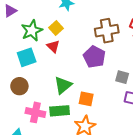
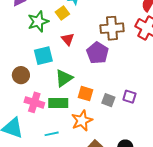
yellow square: (56, 28) -> (62, 13), moved
red triangle: (53, 46) -> (68, 39), moved
cyan square: (27, 57) -> (43, 56), moved
gray square: (122, 77) -> (108, 100), moved

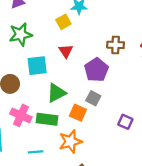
green star: (38, 22) -> (21, 34), moved
brown cross: (112, 28) -> (116, 45), size x0.7
gray square: (108, 100) -> (93, 98), moved

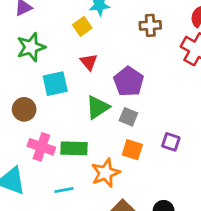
brown cross: (116, 45) -> (150, 25), moved
green triangle: (56, 93) -> (98, 107), moved
orange square: (78, 113) -> (132, 150), moved

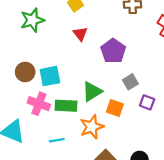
cyan square: (55, 84) -> (50, 76), moved
green triangle: (98, 107) -> (92, 92), moved
gray square: (128, 117) -> (130, 82), moved, turned 35

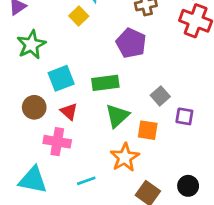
red triangle: (80, 34) -> (69, 112), moved
purple pentagon: (113, 51) -> (131, 43), moved
cyan square: (50, 76) -> (61, 78), moved
green rectangle: (66, 106) -> (105, 83), moved

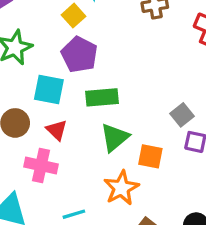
purple pentagon: (131, 43) -> (79, 55), moved
cyan square: (61, 78) -> (49, 89), turned 30
gray square: (160, 96) -> (182, 115), moved

